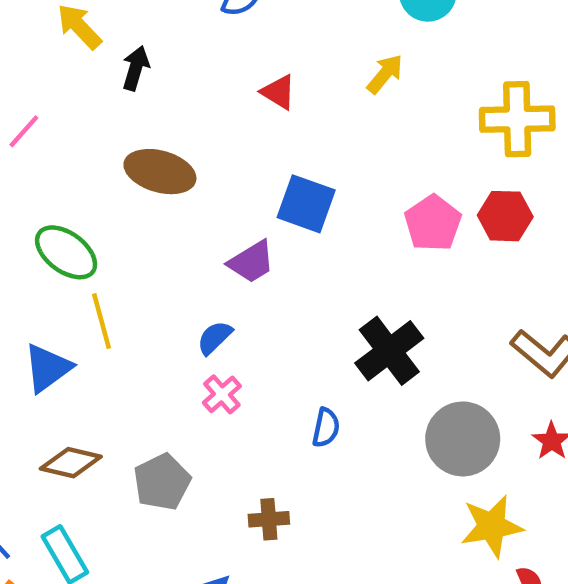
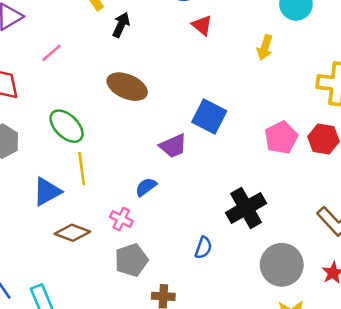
yellow arrow: (385, 74) -> (265, 47), turned 150
red triangle: (278, 92) -> (202, 25), moved
pink cross: (222, 394) -> (121, 219), moved, turned -30
brown diamond: (71, 463) -> (72, 233), moved
gray pentagon: (162, 482) -> (131, 260), moved

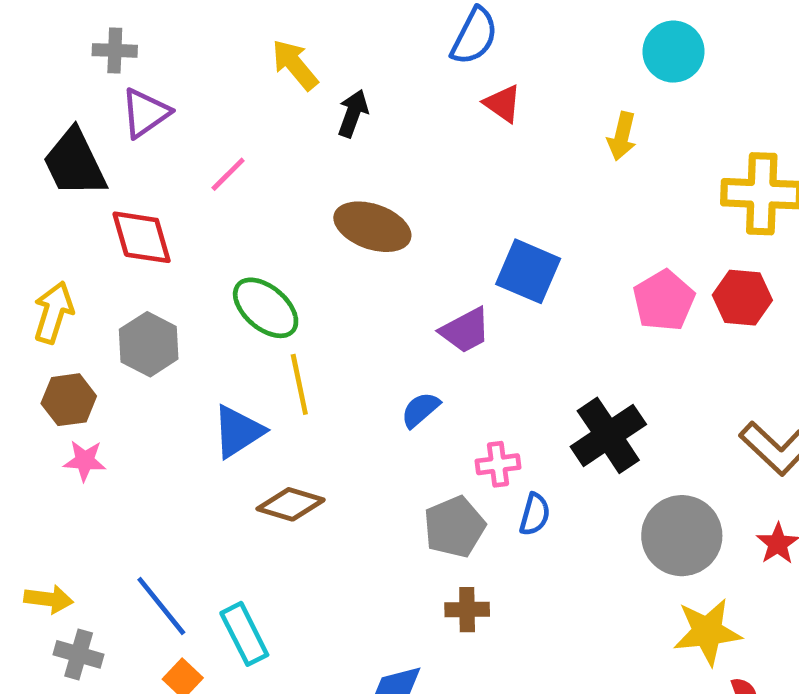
pink cross: (121, 219) -> (498, 464), moved, turned -30
gray pentagon: (131, 260) -> (454, 527), moved

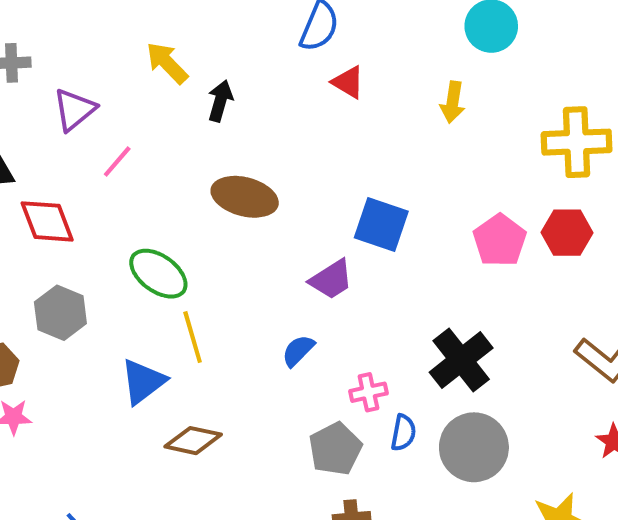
purple triangle: (145, 113) -> (74, 110), moved
gray circle: (682, 536) -> (474, 447), moved

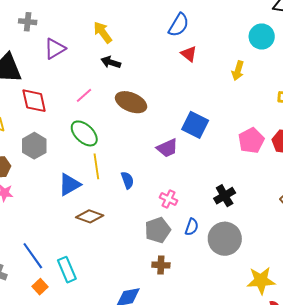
black arrow: (220, 101) -> (111, 62), moved, turned -96
pink line: (117, 161) -> (84, 95), moved
blue semicircle: (298, 351) -> (127, 180), moved, turned 108
black cross: (461, 360) -> (225, 196), size x0.7
pink cross: (368, 392) -> (169, 199), moved, turned 30

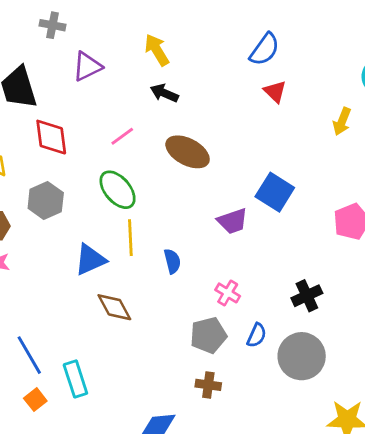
brown diamond: (90, 216) -> (114, 307), turned 36

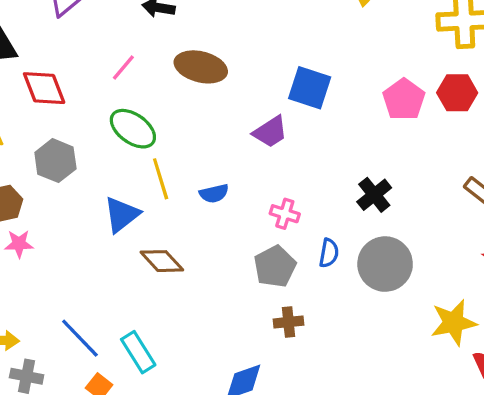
blue semicircle: (172, 261) -> (214, 193), turned 105

